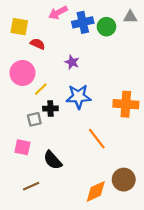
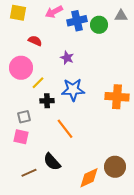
yellow square: (19, 27) -> (18, 13), moved
gray square: (34, 119) -> (24, 117), moved
orange line: (97, 139) -> (65, 129), moved
black semicircle: (53, 160) -> (52, 162), moved

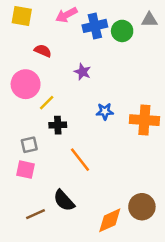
blue star: (73, 90) -> (105, 111), moved, size x0.6

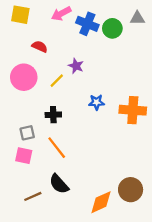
blue cross: (95, 26) -> (87, 24), turned 35
yellow line: (47, 103) -> (57, 81), moved
orange line: (80, 160) -> (57, 148), moved

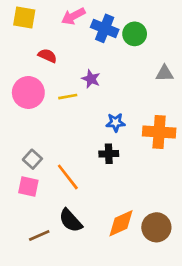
gray triangle: (137, 18) -> (165, 73), moved
yellow line: (57, 81) -> (68, 97), turned 35
black cross: (53, 115) -> (109, 154), moved
gray square: (27, 133) -> (32, 159), turned -35
orange diamond: (101, 202) -> (121, 223), moved

